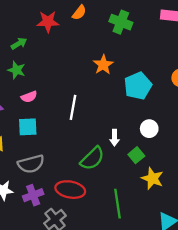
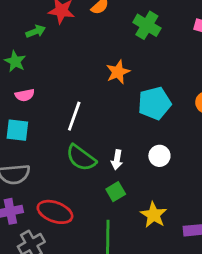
green arrow: (19, 43) -> (36, 31), moved
green square: (136, 155) -> (116, 192), moved
green semicircle: (92, 158) -> (81, 158), moved, turned 72

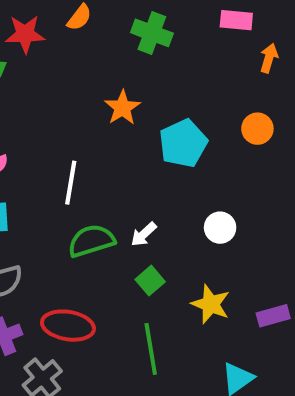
white circle: (159, 156) -> (220, 228), moved
green semicircle: (81, 158) -> (91, 241), turned 136
white arrow: (117, 160) -> (144, 234), turned 48

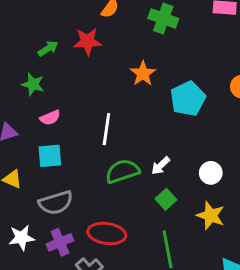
red star: (25, 34) -> (87, 41), moved
white circle: (220, 228) -> (211, 173), moved

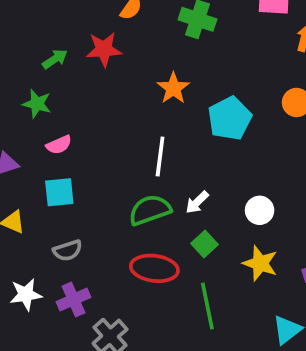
white line: (106, 129) -> (160, 156), moved
gray semicircle: (56, 203) -> (68, 250), size x0.7
red ellipse: (107, 234) -> (154, 268), moved

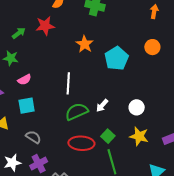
white line: (160, 156) -> (68, 83), moved
green square: (204, 244) -> (108, 136), moved
gray semicircle: (68, 250) -> (33, 137), turned -126

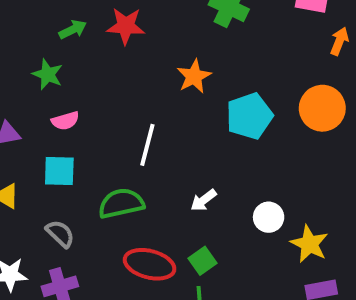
orange circle: (152, 47) -> (322, 108), size x1.5
green semicircle: (77, 112) -> (121, 203), moved
yellow star: (139, 136) -> (309, 244), moved

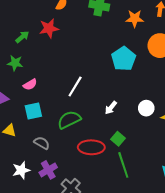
orange star: (194, 76) -> (135, 19), moved, turned -30
white line: (147, 145) -> (75, 87), turned 30

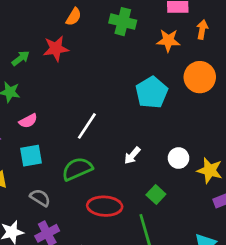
green square: (118, 139) -> (156, 195), moved

